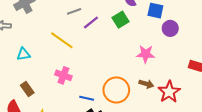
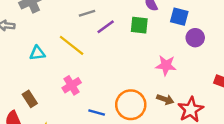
green square: (120, 20) -> (139, 25), turned 35
cyan triangle: (23, 54) -> (37, 53), moved
pink cross: (63, 75) -> (72, 85), turned 35

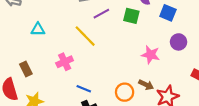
purple circle: (195, 38) -> (179, 42), moved
yellow line: (72, 45) -> (85, 36), moved
orange circle: (131, 105) -> (125, 92), moved, size x0.7

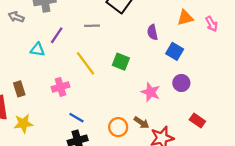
purple line: (101, 14) -> (57, 35), moved, turned -35
green square: (131, 16) -> (121, 62), moved

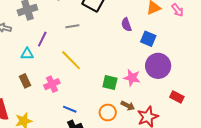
green square: (121, 62) -> (110, 83), moved
purple circle: (181, 83) -> (158, 66), size x1.6
brown rectangle: (19, 89) -> (25, 81), moved

